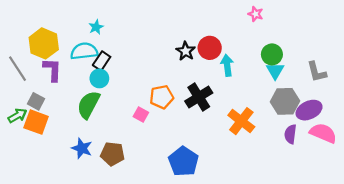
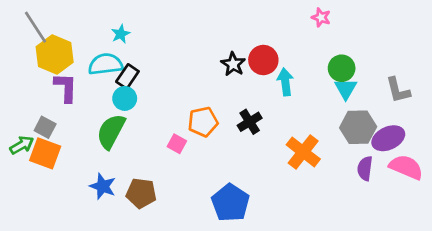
gray line: (17, 69) -> (35, 27), moved
black cross: (199, 97) -> (250, 122), size x0.7

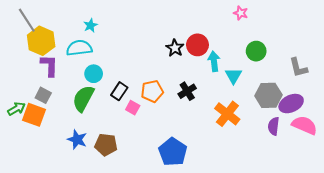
black rectangle: (127, 76) -> (119, 91), moved
cyan triangle: (346, 89) -> (233, 76), moved
gray square: (45, 127) -> (43, 95), moved

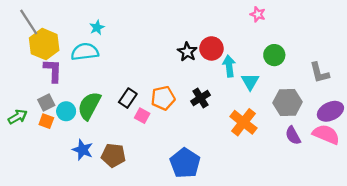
cyan circle: (94, 74) -> (66, 111), moved
gray square: (43, 95) -> (46, 102), turned 35
purple ellipse: (291, 104) -> (330, 111), moved
orange square: (34, 115) -> (46, 121), moved, size x0.6
purple semicircle: (274, 126) -> (293, 135), turned -36

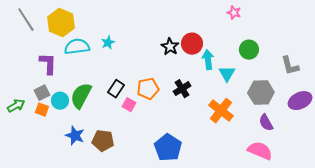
cyan star: (97, 28) -> (108, 43), moved
yellow hexagon: (44, 44) -> (61, 23), moved
pink semicircle: (326, 134) -> (260, 151), moved

